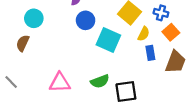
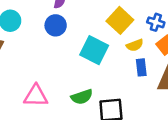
blue circle: (86, 20) -> (56, 25), moved
yellow semicircle: (144, 34) -> (135, 45), turned 40

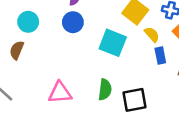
yellow semicircle: (135, 45) -> (152, 34), turned -105
green semicircle: (82, 97) -> (105, 90), turned -60

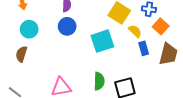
cyan square: (113, 43) -> (102, 41), turned -35

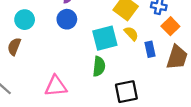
yellow semicircle: (135, 31) -> (131, 34), moved
green semicircle: (99, 81) -> (99, 66), moved

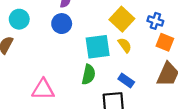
orange square: (170, 26) -> (165, 42), turned -30
blue rectangle: (150, 49) -> (126, 80), moved, turned -49

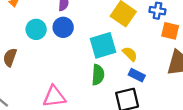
cyan circle: (19, 19) -> (36, 29), moved
yellow semicircle: (125, 45) -> (130, 54), moved

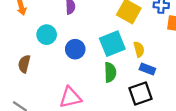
blue circle: (63, 27) -> (75, 49), moved
yellow semicircle: (130, 54) -> (139, 49), turned 35

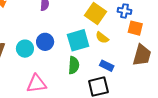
cyan circle: (47, 35) -> (25, 49), moved
yellow semicircle: (139, 49) -> (102, 38), moved, turned 136

